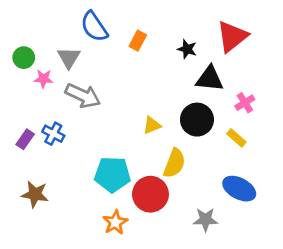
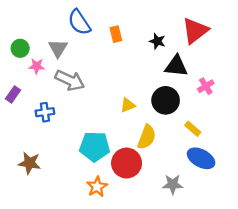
orange rectangle: (138, 41) -> (116, 34), turned -42
blue cross: (53, 134) -> (45, 112), turned -36
yellow rectangle: (236, 138) -> (193, 129), moved
purple rectangle: (25, 139) -> (13, 94), moved

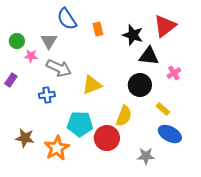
black star: (157, 41) -> (133, 35), size x1.5
yellow triangle: (128, 105) -> (92, 85), moved, size x1.5
blue cross: (45, 112) -> (47, 95), moved
orange star: (97, 187) -> (57, 148), moved, size x1.4

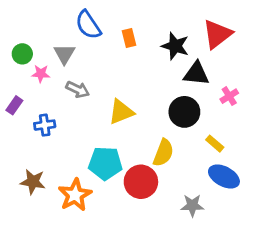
gray arrow: (59, 68) -> (78, 89), size x0.7
blue cross: (47, 95) -> (45, 125), moved

